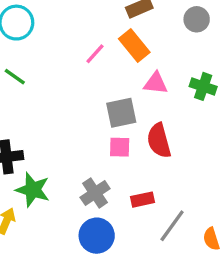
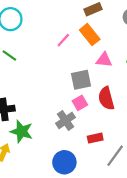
pink square: (120, 147) -> (80, 103), turned -32
gray cross: (95, 193) -> (66, 120), moved

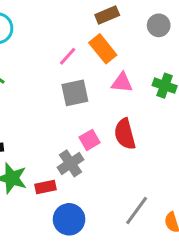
gray square: (81, 80) -> (75, 93), moved
red rectangle: (95, 138) -> (46, 187), moved

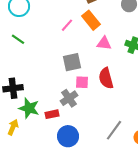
gray square: (75, 93) -> (72, 62), moved
pink square: (90, 140) -> (82, 82), turned 32

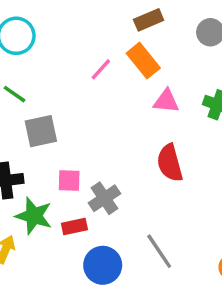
gray square: (72, 62) -> (41, 131), moved
pink square: (82, 82) -> (69, 181), moved
gray line: (114, 130) -> (159, 251), moved, turned -70

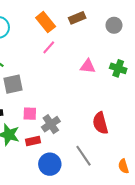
orange rectangle: (143, 61) -> (46, 22), moved
red semicircle: (170, 163) -> (100, 123), moved

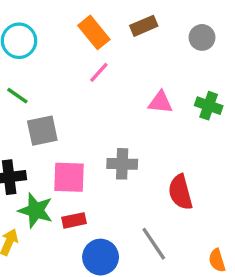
pink square: (30, 114) -> (69, 177), size x1.5
gray cross: (51, 124) -> (122, 164), moved, turned 36

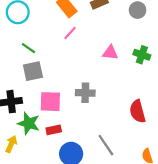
green line: (17, 96) -> (29, 48), moved
red semicircle: (180, 192) -> (138, 111), moved

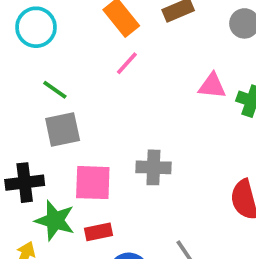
pink triangle: (110, 53) -> (212, 86), moved

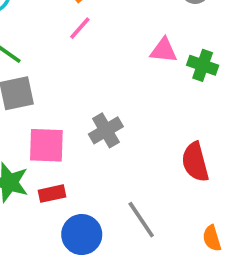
gray cross: (153, 167) -> (106, 130), turned -32

